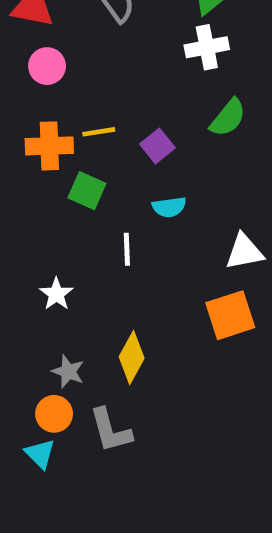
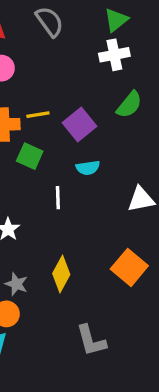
purple square: (157, 146) -> (80, 125), size x1.4
orange square: (230, 315) -> (129, 267), moved, turned -32
gray L-shape: (110, 430) -> (91, 341), moved

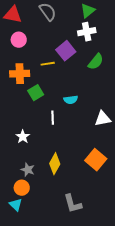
yellow line: (38, 115) -> (48, 64), moved
purple square: (80, 125) -> (66, 51), moved
green square: (30, 156) -> (36, 93), turned 35

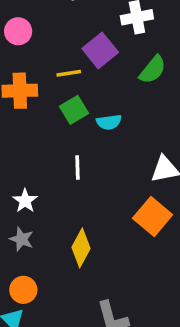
green square: (36, 93) -> (74, 110), moved
cyan semicircle: (71, 100) -> (109, 122), moved
orange square: (96, 160) -> (153, 216), moved
gray star: (28, 170) -> (22, 239), moved

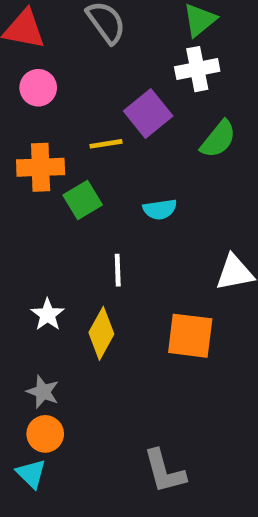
green square: (74, 110) -> (83, 200), moved
orange square: (153, 216) -> (190, 336), moved, turned -33
gray star: (22, 239) -> (43, 392), moved
yellow diamond: (81, 248) -> (101, 333), moved

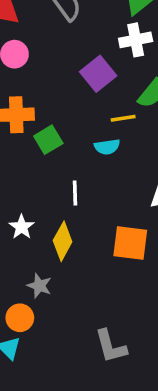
yellow line: (106, 144) -> (123, 118), moved
gray star: (43, 392) -> (39, 286), moved

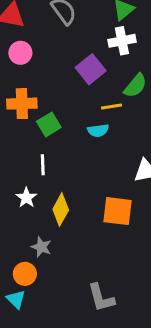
white line: (75, 193) -> (43, 165), moved

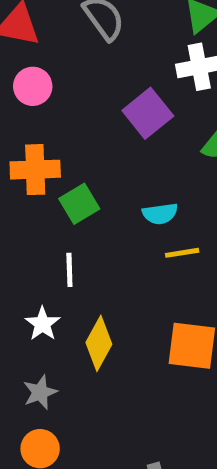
yellow line: (112, 107) -> (182, 253), moved
gray star: (41, 247) -> (40, 392), moved, turned 30

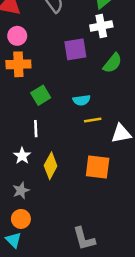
purple square: (148, 113) -> (75, 49), turned 30
orange cross: (35, 170) -> (18, 64), moved

